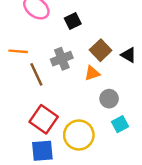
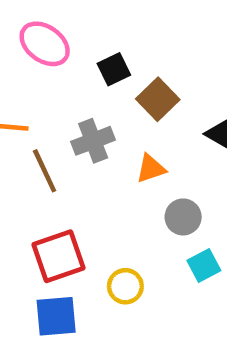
brown square: (101, 50) -> (158, 99), moved
red square: (44, 119) -> (58, 256), turned 36
yellow circle: (79, 135) -> (125, 286), size x0.6

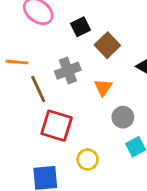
orange triangle: (151, 168) -> (103, 87), turned -36
red square: (58, 256) -> (57, 126), moved, turned 36

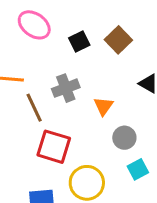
brown square: (107, 45) -> (118, 40), moved
yellow circle: (88, 160) -> (87, 183), size x1.5

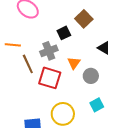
black square: (79, 41) -> (64, 33), moved
gray circle: (124, 138) -> (91, 76), moved
red square: (54, 147) -> (50, 78), moved

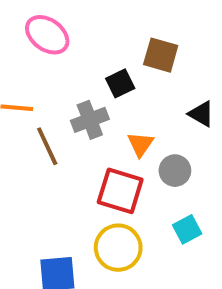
brown square: (84, 19) -> (161, 55), turned -30
red square: (50, 78) -> (120, 191), moved

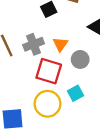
gray cross: (90, 120) -> (34, 44), moved
cyan square: (187, 229) -> (75, 93), moved

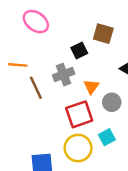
gray cross: (34, 44) -> (64, 75), moved
red square: (49, 71) -> (79, 114), turned -36

